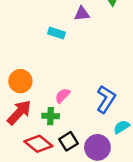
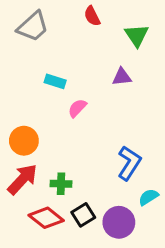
purple triangle: (82, 14) -> (122, 77), moved
cyan rectangle: (57, 33) -> (55, 81), moved
pink semicircle: (63, 96) -> (77, 108), moved

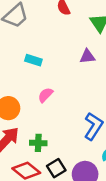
pink semicircle: (77, 108) -> (45, 95), moved

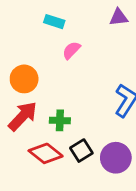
pink semicircle: (45, 95) -> (71, 50), moved

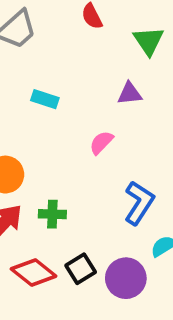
pink semicircle: (71, 50) -> (101, 143), moved
green cross: (60, 120) -> (52, 214), moved

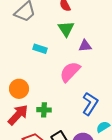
green triangle: (148, 41) -> (66, 29), moved
pink semicircle: (101, 143) -> (70, 72), size x1.6

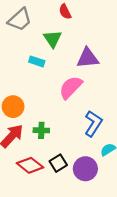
green triangle: (66, 29) -> (53, 39), moved
purple triangle: (85, 46) -> (88, 58), size x1.5

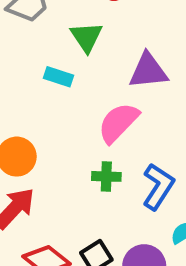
green cross: (41, 130) -> (106, 176), moved

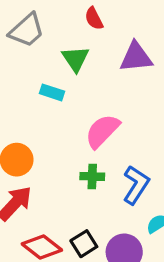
purple triangle: (148, 71) -> (136, 57), moved

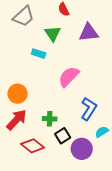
green cross: (92, 176) -> (50, 119), moved
black square: (84, 244) -> (63, 136), moved

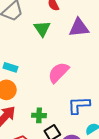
cyan rectangle: (39, 54) -> (10, 67), moved
blue L-shape: (89, 109) -> (79, 105), turned -125

